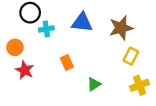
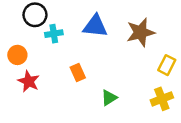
yellow rectangle: (131, 56) -> (167, 65), moved

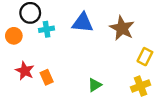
brown star: (140, 32) -> (122, 28), turned -30
orange circle: (17, 55) -> (14, 36), moved
orange rectangle: (78, 73) -> (47, 77), moved

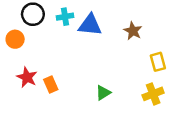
brown star: (122, 28) -> (133, 31), size x0.7
cyan cross: (47, 29) -> (65, 17), moved
yellow rectangle: (145, 57) -> (158, 62), turned -42

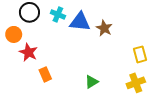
cyan cross: (65, 17) -> (58, 14), turned 32
brown star: (133, 31) -> (104, 28), moved
red star: (27, 77) -> (28, 52), moved

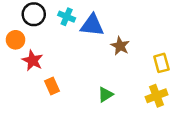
brown star: (104, 28) -> (120, 46), moved

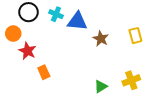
yellow rectangle: (161, 63) -> (135, 36), moved
green triangle: (105, 95) -> (101, 86), moved

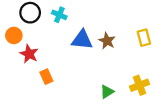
blue triangle: (77, 21) -> (82, 40), moved

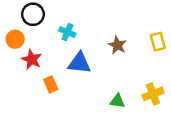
cyan cross: (59, 15) -> (67, 32), moved
blue triangle: (82, 40) -> (79, 63), moved
green triangle: (107, 92) -> (117, 101), turned 40

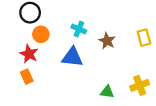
cyan cross: (67, 32) -> (79, 29), moved
orange circle: (15, 39) -> (41, 34), moved
orange rectangle: (51, 84) -> (27, 77), moved

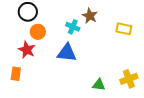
yellow rectangle: (144, 38) -> (124, 29), moved, turned -63
brown star: (107, 41) -> (90, 16), moved
orange rectangle: (27, 77) -> (16, 74), moved, turned 32

